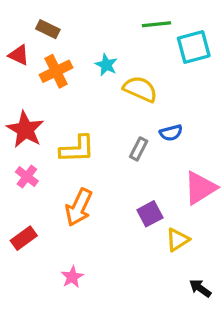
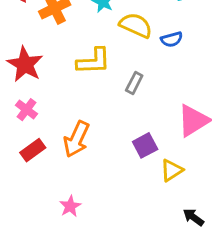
blue semicircle: (171, 133) -> (172, 39), moved
yellow L-shape: (77, 149) -> (94, 61), moved
red rectangle: (24, 238) -> (33, 150), moved

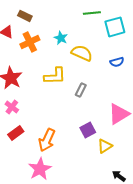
blue semicircle: (172, 39) -> (117, 62), moved
orange arrow: (76, 139) -> (47, 140), moved
pink star: (70, 206) -> (40, 169), size x1.6

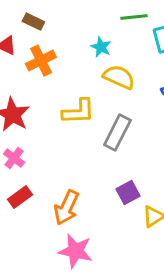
cyan star: (61, 38) -> (101, 47), moved
gray rectangle: (81, 90) -> (117, 133), size x1.6
pink star: (40, 169) -> (75, 251), moved, turned -30

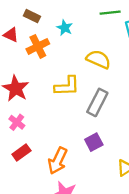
cyan star: (101, 47) -> (65, 28), moved
purple square: (128, 193) -> (94, 142), moved

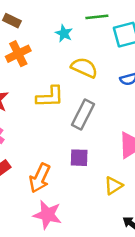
cyan star: (65, 28) -> (64, 33), moved
purple square: (94, 142) -> (79, 158), turned 30

